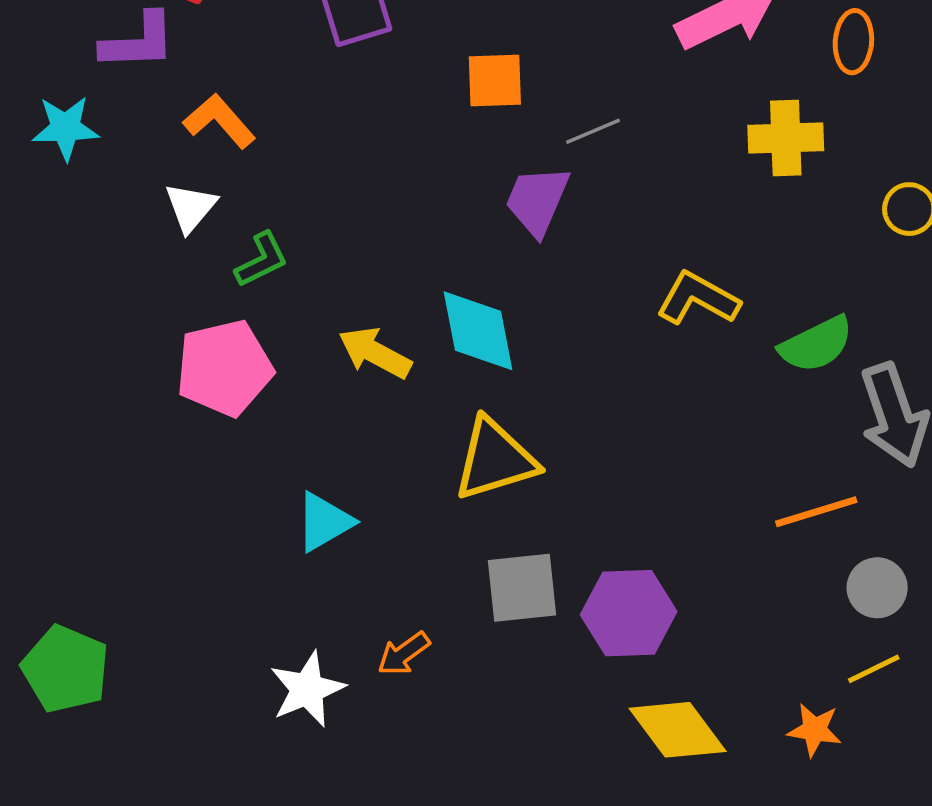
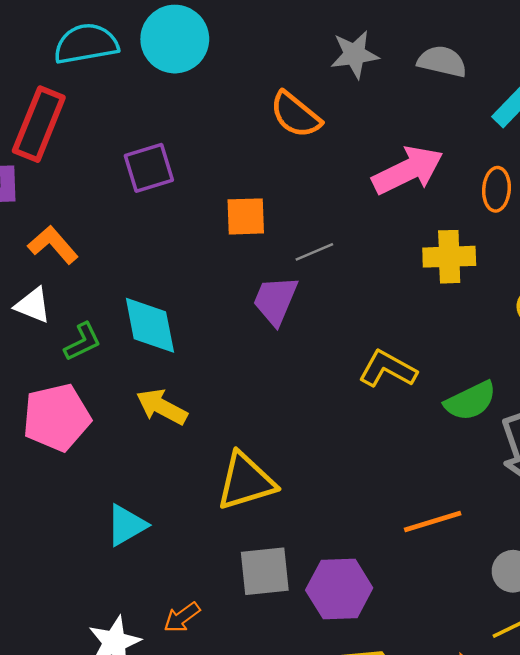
white triangle: (191, 207) -> (33, 305), turned -48
cyan diamond: (478, 331) -> (150, 325), moved
orange line: (816, 512) -> (433, 522), moved

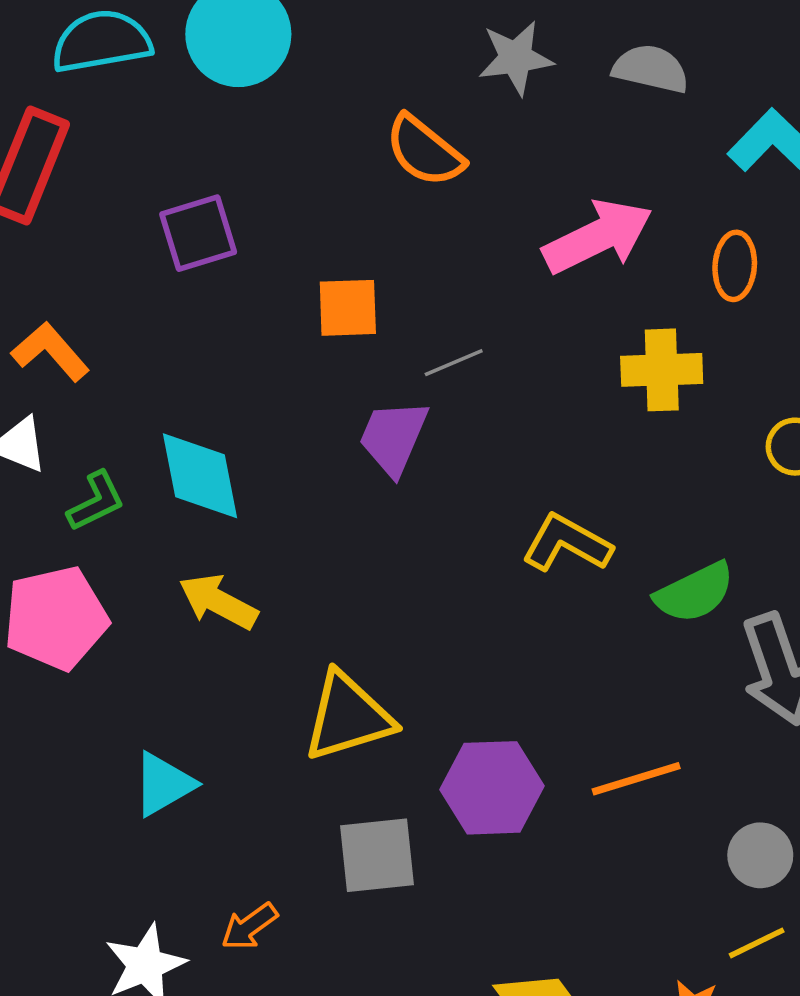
purple hexagon: (339, 589) -> (492, 788), moved

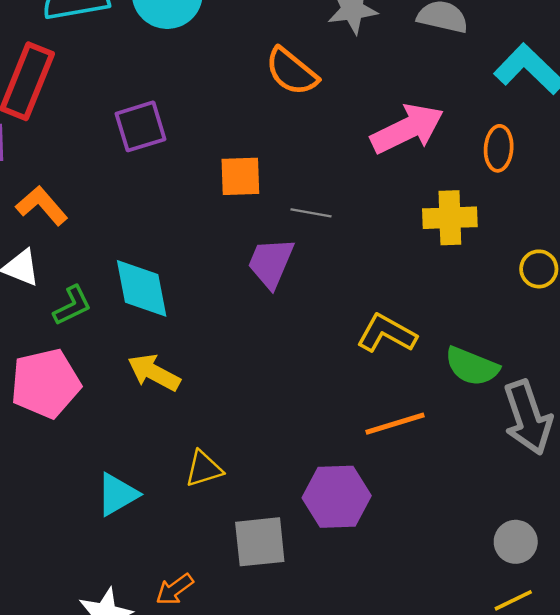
gray line: (454, 363) -> (311, 213), turned 33
green semicircle: (695, 593) -> (472, 366), turned 48
yellow triangle: (348, 717) -> (204, 469), moved, size x0.6
orange line: (636, 779) -> (395, 424), moved

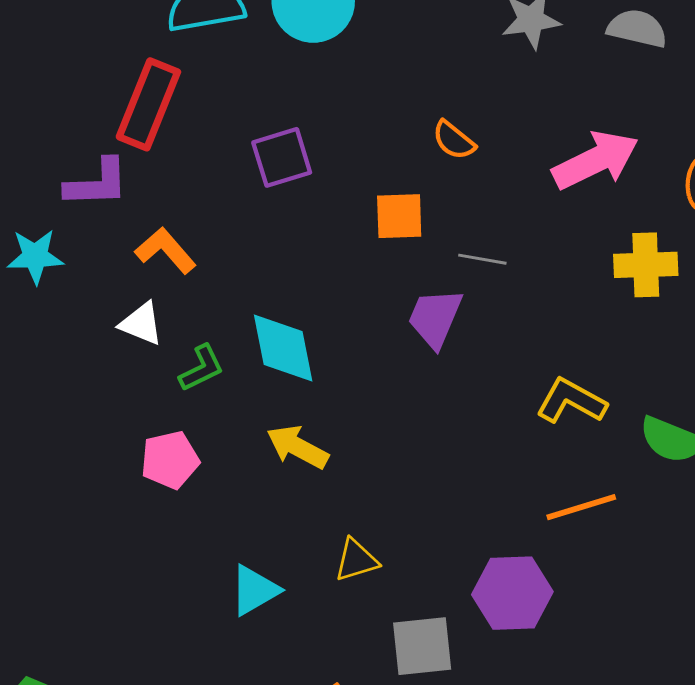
orange semicircle: (292, 72) -> (454, 140), moved, size x0.7
pink pentagon: (45, 383) -> (170, 460), size x0.7

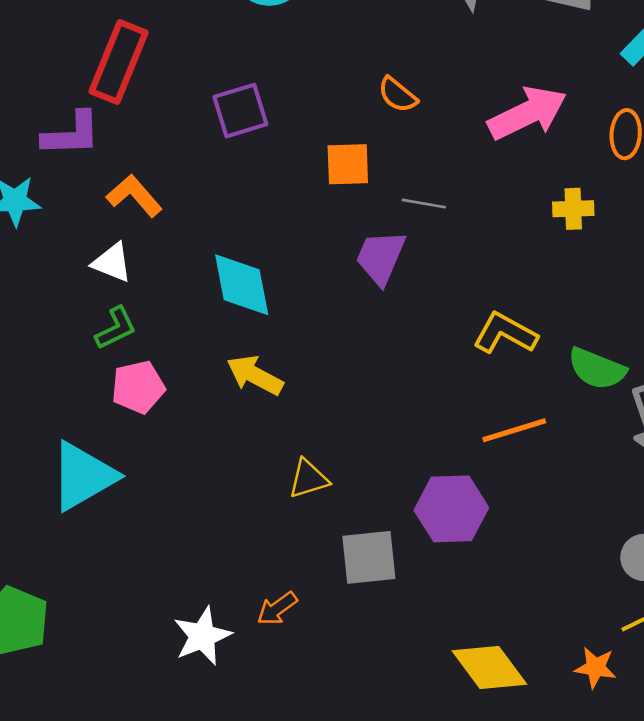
yellow cross: (646, 265) -> (573, 209), size x0.7
green L-shape: (201, 368) -> (116, 328), moved
cyan triangle: (254, 590) -> (83, 476), moved, size x1.5

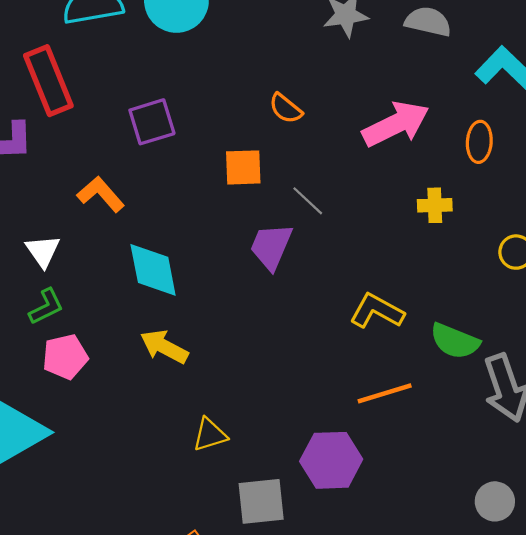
red rectangle: (119, 62) -> (48, 81), turned -44
orange L-shape: (134, 196) -> (101, 194), moved
gray line: (424, 204) -> (308, 201), turned 33
white triangle: (112, 263) -> (43, 251), turned 33

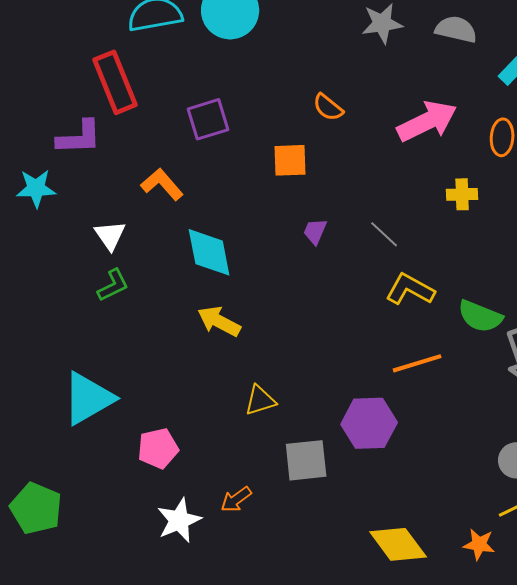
gray line: (308, 201) -> (384, 234), moved
purple trapezoid: (271, 246) -> (315, 231), size x0.6
pink pentagon: (65, 357) -> (158, 448), moved

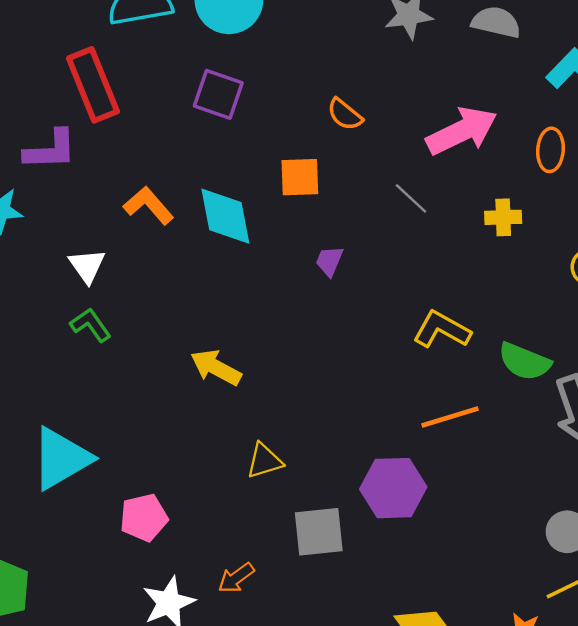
purple square: (208, 119) -> (218, 94), moved, turned 36
gray line: (384, 234) -> (411, 198), moved
cyan diamond: (209, 252) -> (225, 216), moved
green L-shape: (113, 285) -> (91, 325), turned -99

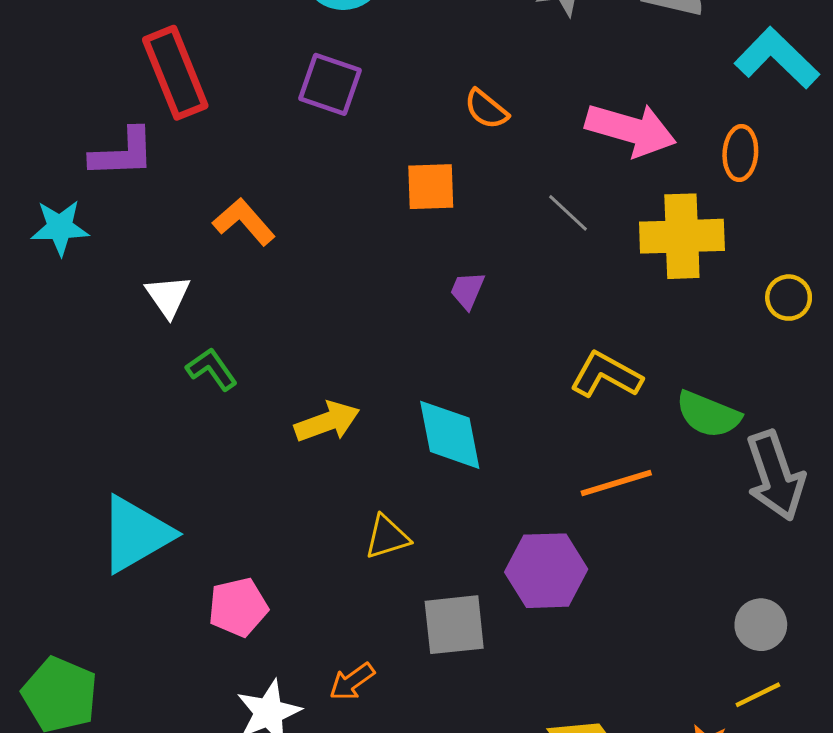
pink arrow: (462, 131) -> (631, 130), turned 42
cyan diamond: (225, 216) -> (450, 435), moved
yellow cross: (503, 217) -> (682, 236), size x1.8
green L-shape: (91, 325) -> (212, 369), moved
yellow arrow: (216, 367) -> (327, 422), turned 132

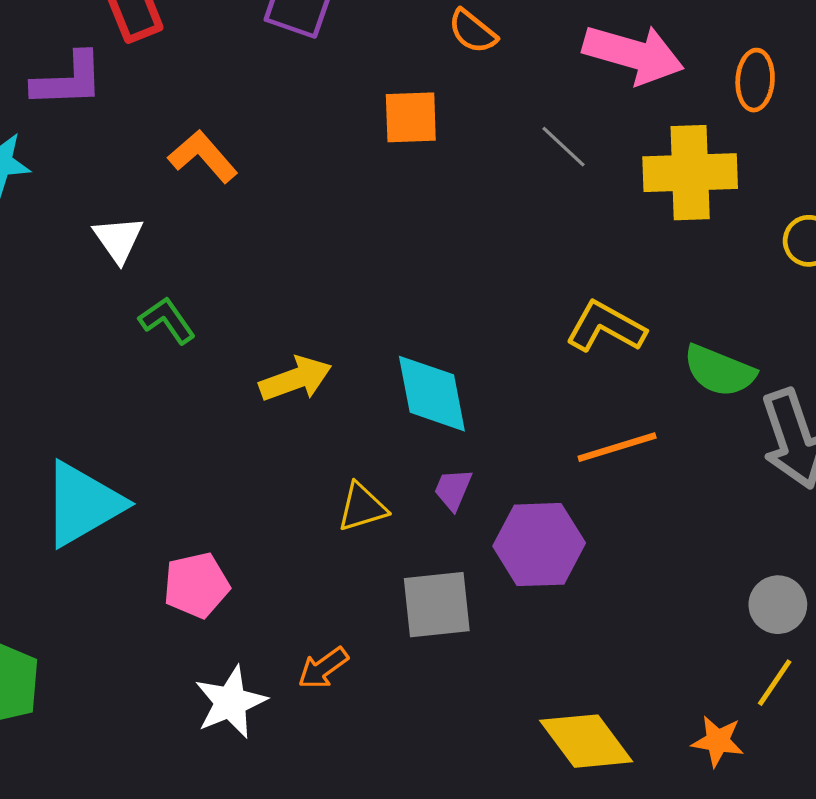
purple trapezoid: (467, 290) -> (453, 489), moved
yellow line: (758, 695) -> (775, 683), turned -30

